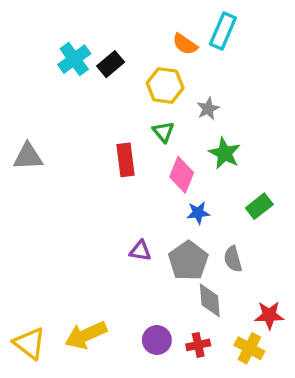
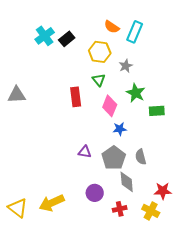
cyan rectangle: (223, 31) -> (135, 32), moved
green rectangle: (259, 206) -> (157, 111), moved, turned 35
purple circle: (157, 340) -> (95, 193), moved

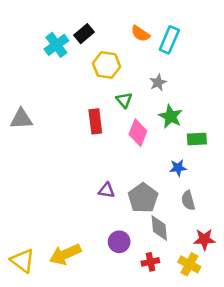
black rectangle: (67, 39) -> (84, 34), moved
yellow hexagon: (100, 52) -> (107, 65), moved
blue star: (120, 129) -> (178, 168), moved
gray semicircle: (141, 157) -> (188, 200), moved

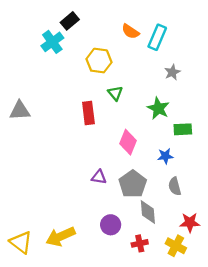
black rectangle: (84, 34) -> (70, 21), moved
gray star: (158, 83) -> (172, 72), moved
pink diamond: (138, 133) -> (128, 142), moved

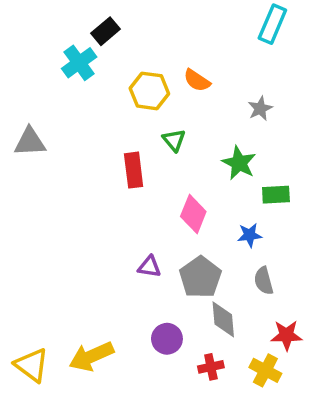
orange semicircle: (130, 31) -> (197, 80), moved
cyan rectangle: (157, 37) -> (272, 24), moved
gray triangle: (20, 111) -> (30, 142), moved

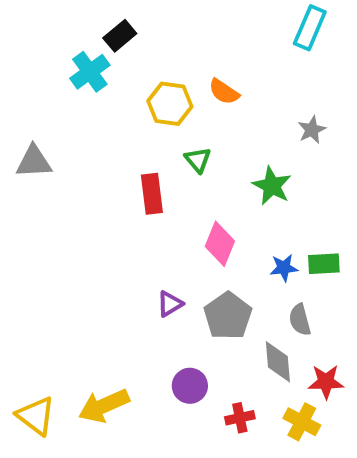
gray star: (260, 109) -> (312, 130), moved
green rectangle: (276, 195) -> (324, 264), moved
purple triangle: (149, 267) -> (170, 304), turned -40
gray diamond: (223, 319) -> (278, 362), moved

